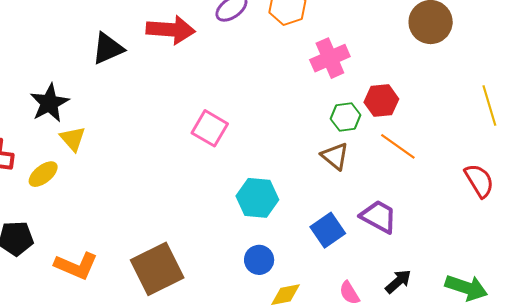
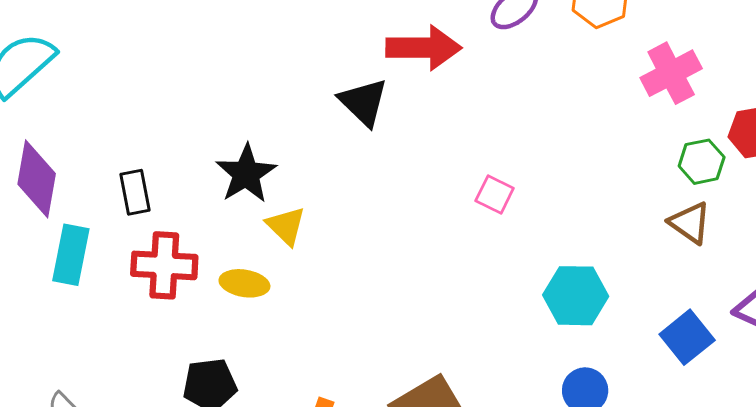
black triangle: (108, 48) -> (363, 102), moved, turned -48
pink square: (210, 128) -> (495, 194), size x0.7
yellow ellipse: (43, 174) -> (244, 283), turned 52

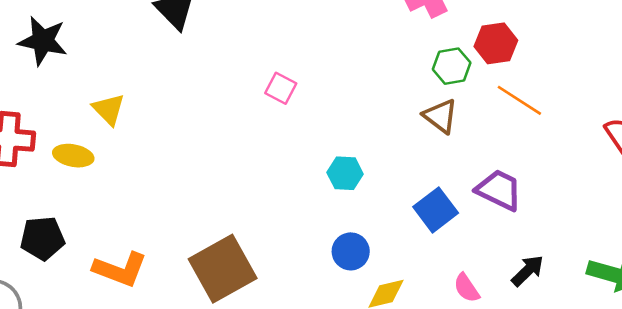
black star: (246, 174) -> (43, 41), moved, turned -30
cyan hexagon: (576, 296) -> (345, 173), size x0.7

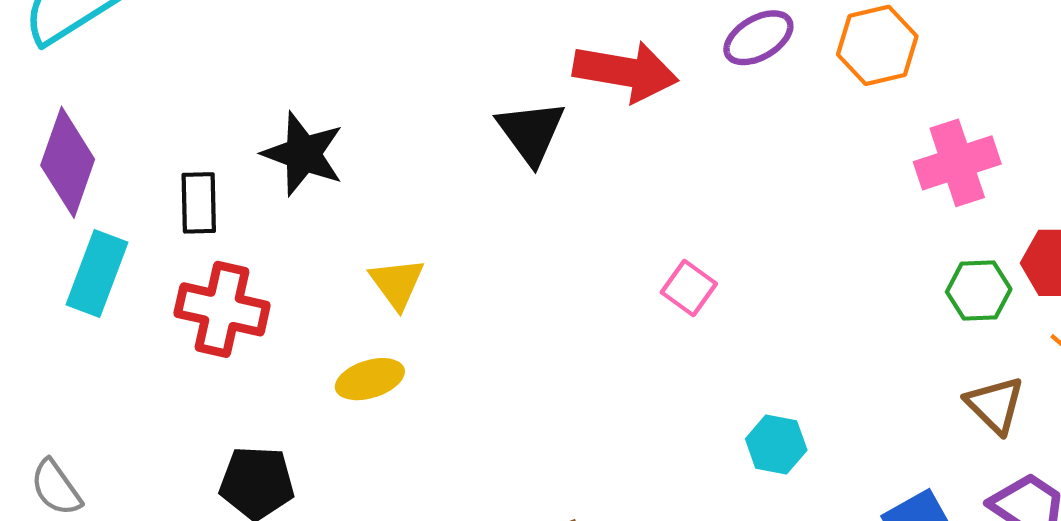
brown triangle: (441, 116) -> (995, 405), moved
yellow ellipse: (73, 156) -> (370, 379), moved, turned -36

